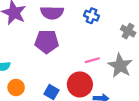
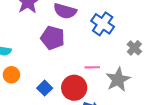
blue cross: (91, 16) -> (103, 24), size x1.5

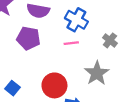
pink line: (92, 67) -> (71, 43), moved
blue square: (45, 88) -> (12, 88), moved

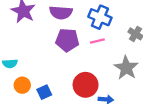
purple pentagon: (28, 38) -> (67, 40), moved
blue square: (12, 88) -> (44, 92), turned 32

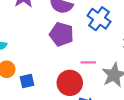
pink line: (97, 41) -> (88, 62), moved

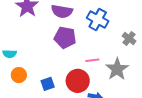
blue square: (27, 81) -> (48, 84), moved

